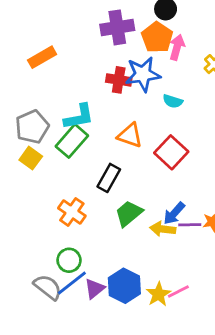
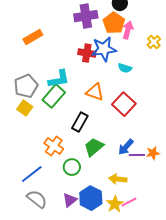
yellow arrow: (163, 229) -> (118, 179), moved
green circle: (69, 260) -> (72, 167), moved
blue line: (72, 283) -> (32, 174), moved

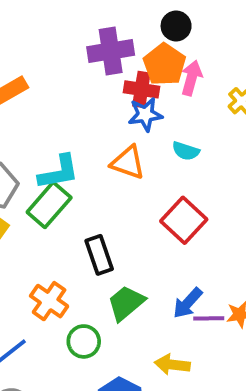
blue star: (104, 49) -> (145, 114), size x0.7
red cross: (87, 53) -> (141, 89), moved
orange triangle: (95, 92) -> (128, 163), moved
black rectangle: (80, 122) -> (99, 255), turned -48

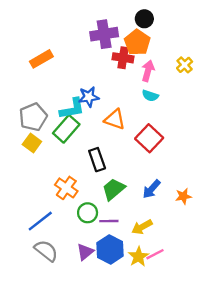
pink arrow: (191, 78) -> (148, 71), moved
blue star: (145, 114) -> (89, 97), moved
orange triangle: (128, 163) -> (115, 119), moved
purple line: (209, 318) -> (109, 221), moved
yellow arrow: (172, 365) -> (142, 227), turned -36

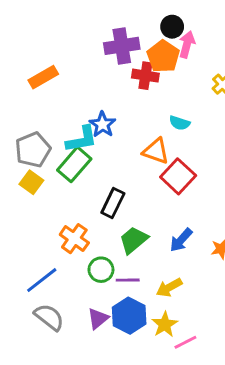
pink arrow: (148, 71) -> (187, 44), moved
blue star: (89, 97) -> (102, 124), turned -30
orange triangle: (115, 119) -> (156, 151), moved
black rectangle: (97, 160) -> (113, 203), turned 45
pink line: (155, 254) -> (185, 342), moved

